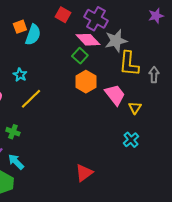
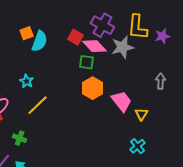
red square: (63, 15) -> (76, 37), moved
purple star: (156, 16) -> (163, 36), moved
green square: (80, 56) -> (87, 62), turned -35
yellow L-shape: (129, 64) -> (138, 27), moved

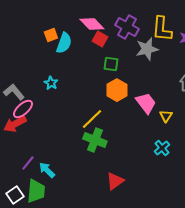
pink diamond: (95, 46) -> (92, 24), moved
yellow line: (38, 105) -> (92, 119), moved
green cross: (20, 138) -> (95, 140), moved, size x1.6

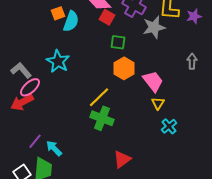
cyan star: (51, 83) -> (58, 61), size x1.6
yellow triangle: (166, 116) -> (158, 103), moved

